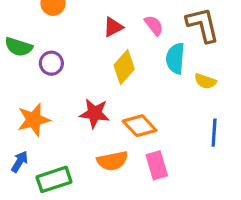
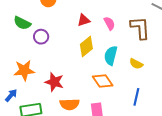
cyan semicircle: (175, 58) -> (111, 56), moved
red star: (95, 113) -> (54, 82), moved
orange diamond: (140, 126) -> (103, 81), moved

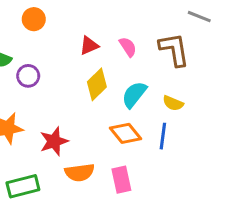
cyan semicircle: (111, 56) -> (134, 95), turned 30
red star: (54, 82) -> (54, 141), turned -30
blue line: (136, 97) -> (163, 136), moved

